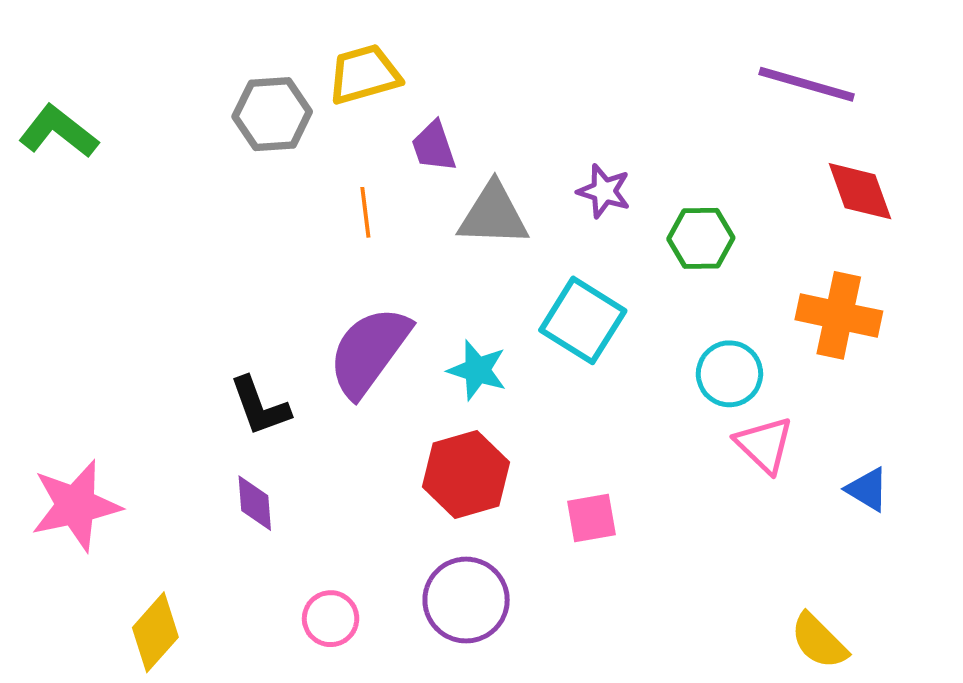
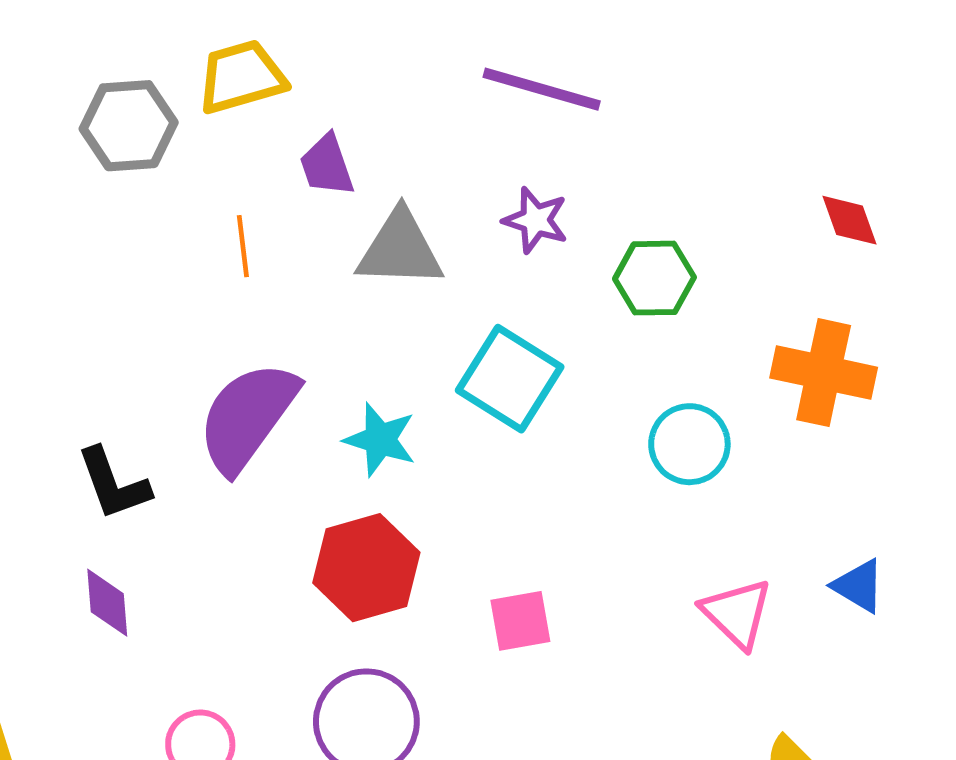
purple line: (807, 84) -> (542, 89), moved
red diamond: (860, 191) -> (849, 220), size x0.7
pink triangle: (764, 445) -> (737, 613), moved

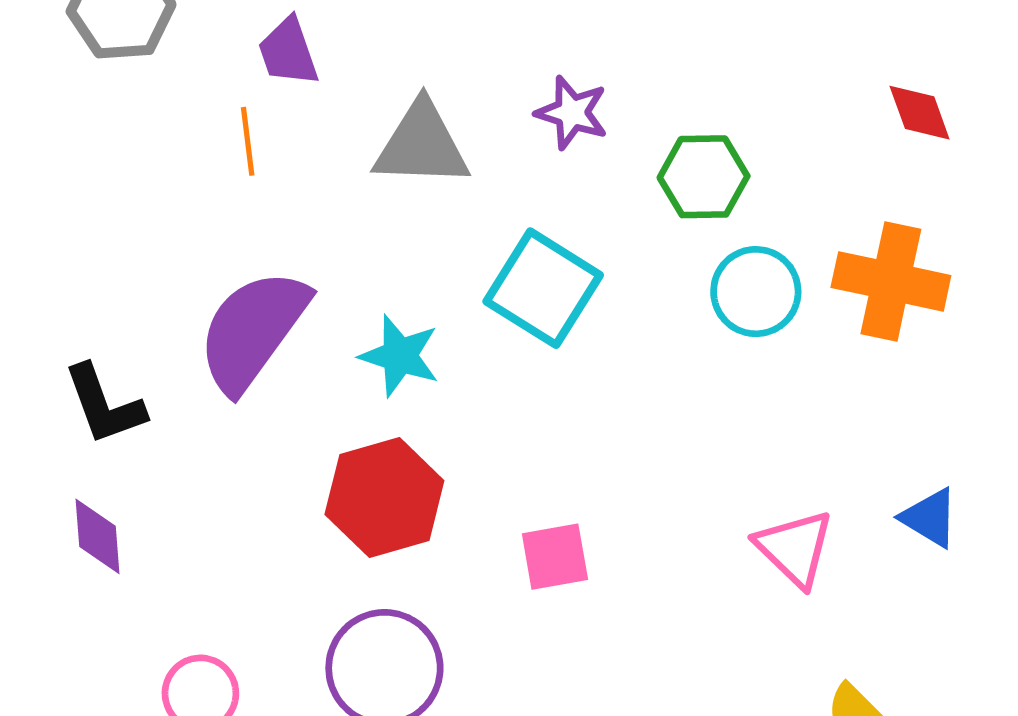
purple trapezoid: (327, 165) -> (288, 52), moved
cyan circle: (689, 444) -> (756, 292), moved

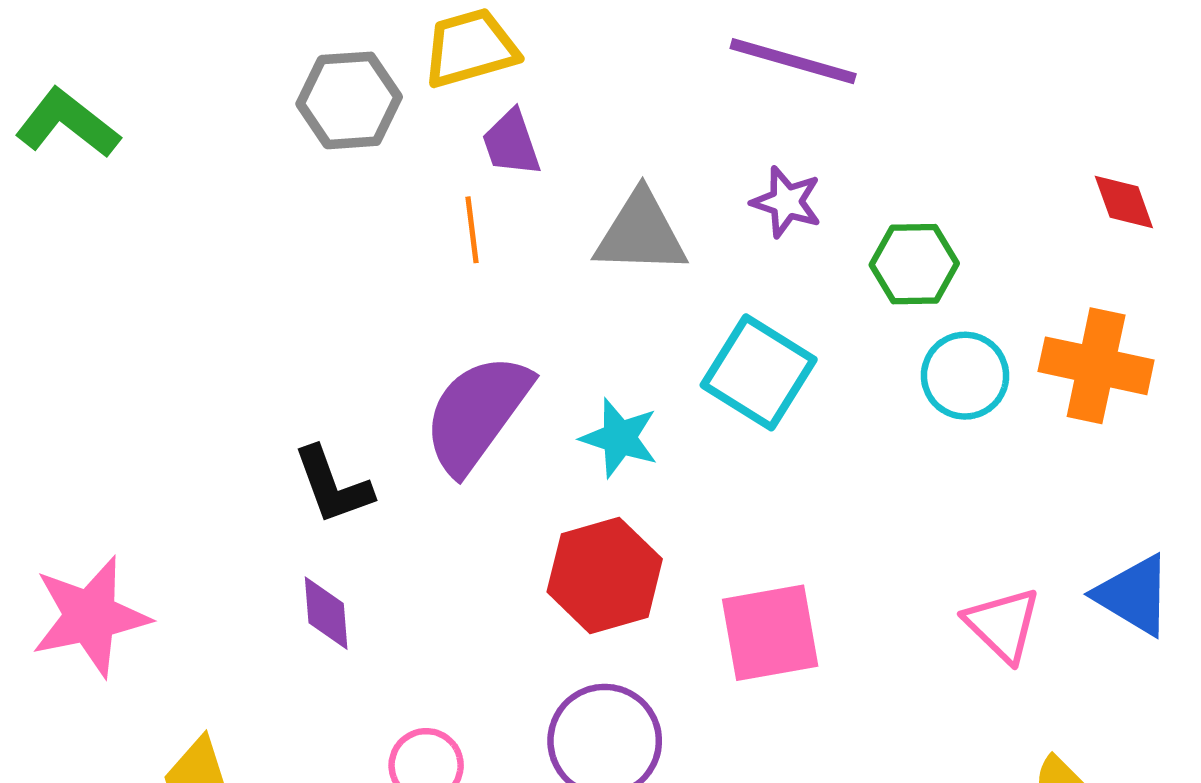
blue triangle: (930, 518) -> (1134, 595), size x1.4
pink square: (555, 557) -> (770, 633), size x1.5

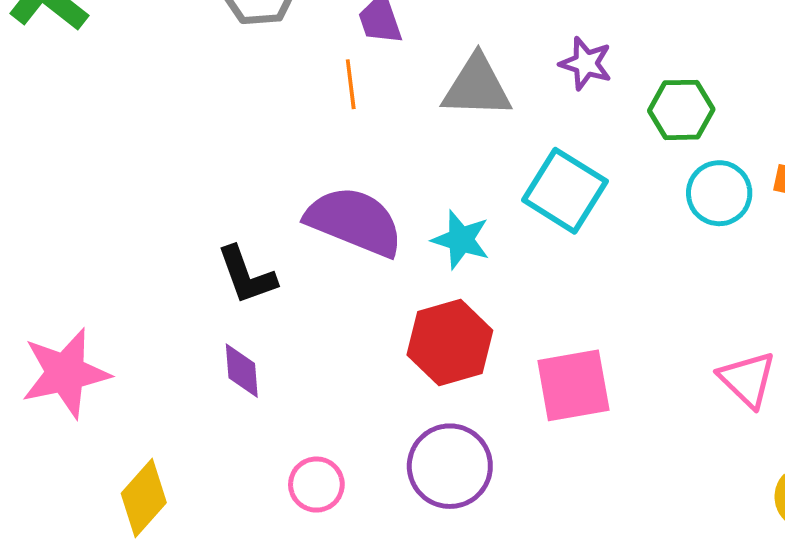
purple semicircle: (477, 413) -> (354, 221), turned 76

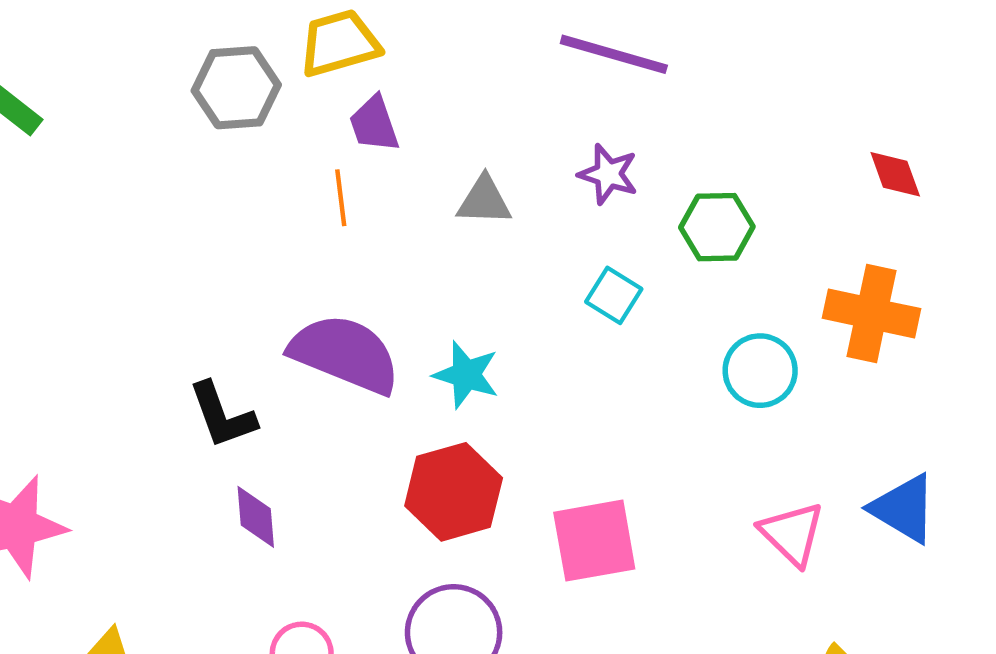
gray triangle: (477, 87) -> (484, 201), size x0.7
cyan square: (565, 191) -> (614, 295), moved, size x0.6
cyan circle: (719, 193) -> (760, 371), moved
purple diamond: (242, 371) -> (256, 517), moved

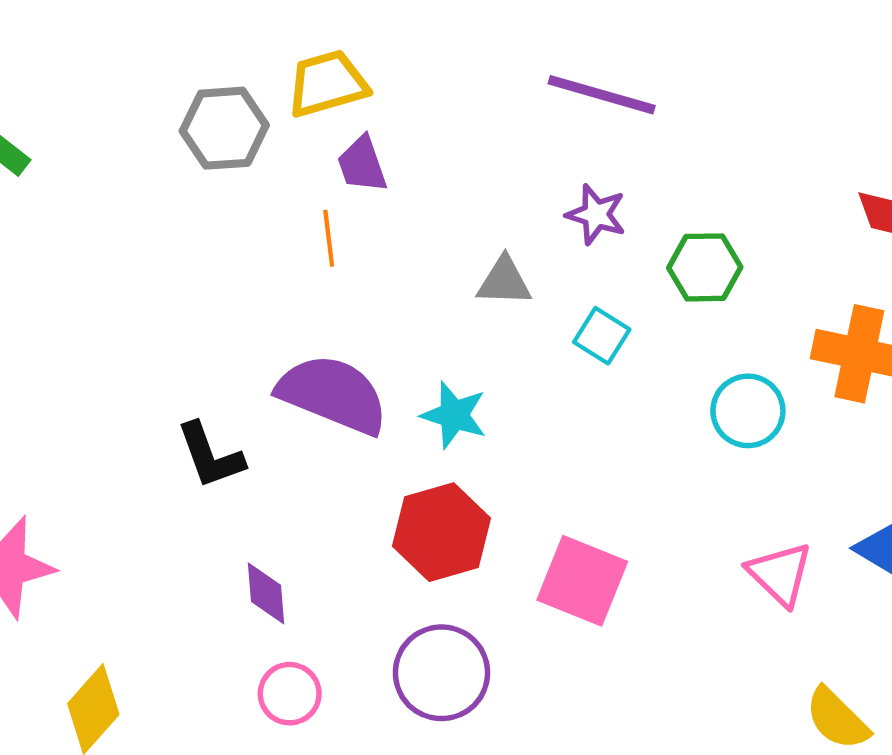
gray triangle: (484, 201) -> (504, 281), moved
purple diamond: (256, 517) -> (266, 593), moved
pink square: (594, 541) -> (582, 581), turned 32

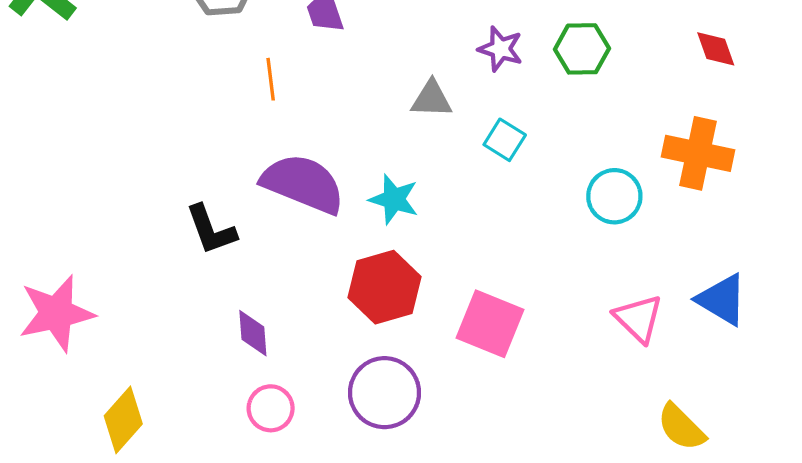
orange line: (329, 238) -> (271, 79), moved
green hexagon: (705, 267) -> (582, 49), moved

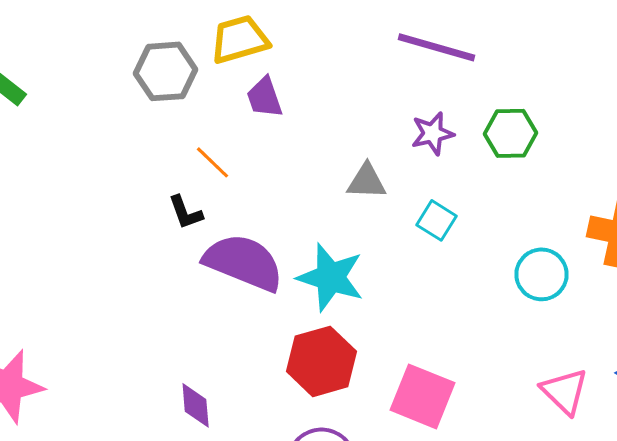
purple star: (500, 49) -> (432, 133), turned -30
orange line: (271, 79) -> (212, 162), turned -39
cyan star: (394, 199) -> (330, 277), size x1.4
black L-shape: (211, 230) -> (186, 212), moved, size x0.7

